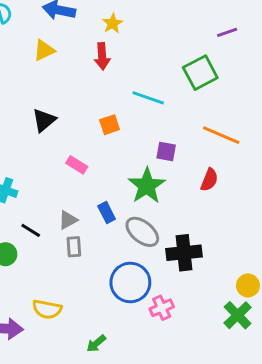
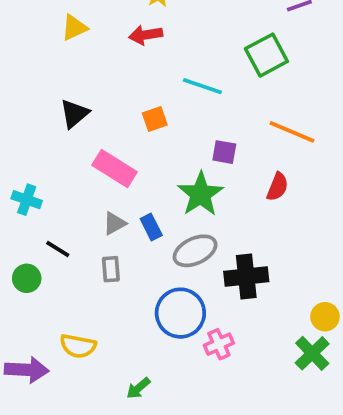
red arrow: (102, 56) -> (146, 35), turned 85
pink rectangle: (77, 165) -> (115, 168), size x1.6
gray triangle: (68, 220) -> (115, 223), moved
gray ellipse: (142, 232) -> (195, 251), turned -64

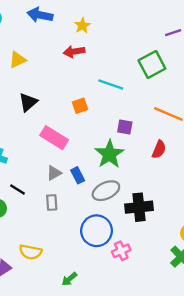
yellow triangle: (74, 28) -> (18, 60), moved

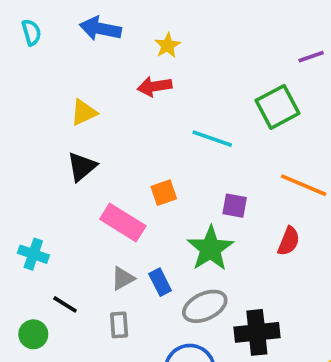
yellow triangle: (18, 60) -> (84, 113), moved
orange square: (80, 106) -> (164, 193), moved

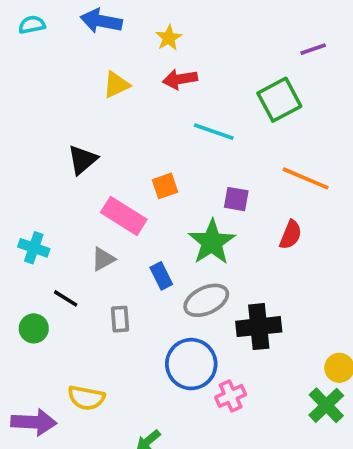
cyan semicircle: (31, 32) -> (32, 25), turned -85
red arrow: (154, 86) -> (180, 79), moved
yellow triangle: (84, 113) -> (116, 85), moved
gray triangle: (123, 278) -> (103, 259), moved

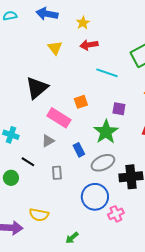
yellow triangle: (116, 85) -> (55, 48), turned -42
black triangle: (82, 160) -> (37, 88), size x1.4

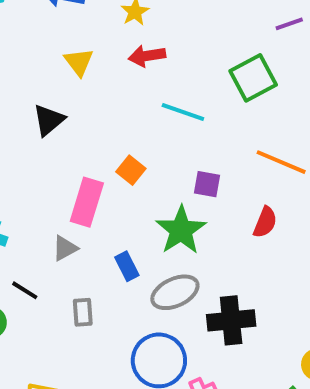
black triangle: (37, 88) -> (49, 120), moved, size x0.7
orange square: (81, 102) -> (131, 170), turned -32
pink rectangle: (59, 118) -> (87, 202), turned 75

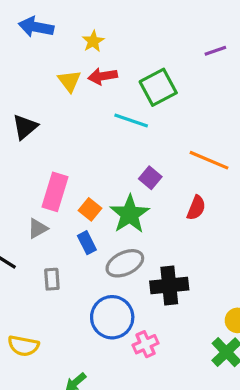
yellow triangle: (79, 62) -> (69, 81), moved
green square: (253, 78) -> (158, 87), moved
orange square: (131, 170) -> (90, 209), moved
purple square: (207, 184) -> (150, 178), turned 30

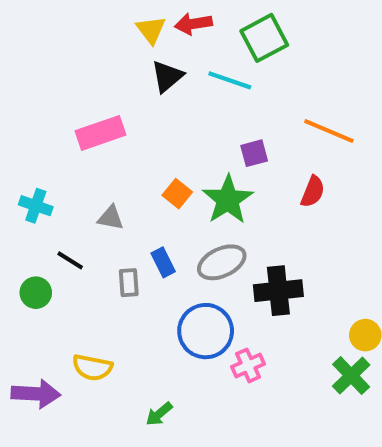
black triangle: (25, 127) -> (167, 76), moved
purple square: (150, 178) -> (254, 153), turned 35
pink rectangle: (55, 192) -> (100, 133), moved, turned 54
gray triangle: (38, 228) -> (111, 218), turned 40
blue rectangle: (87, 243) -> (163, 262), moved

